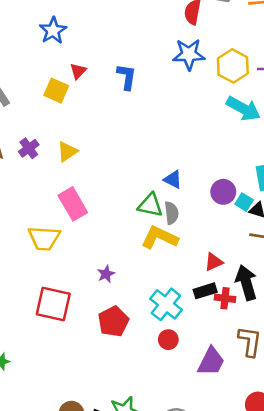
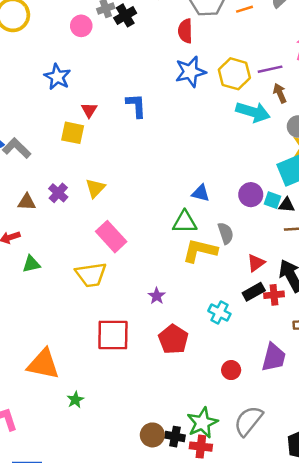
gray semicircle: (172, 213) -> (226, 233), moved
cyan cross: (166, 304) -> (219, 312), size x0.7
red circle: (168, 340) -> (231, 370), moved

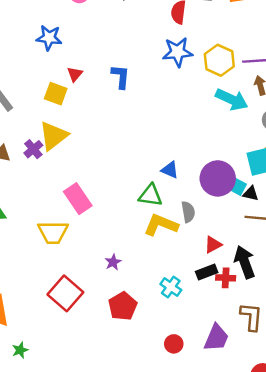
blue star: (57, 77) -> (49, 38), turned -30
yellow triangle: (95, 188) -> (53, 136), moved, size x1.5
purple circle: (251, 195) -> (218, 178), size x1.5
red square: (113, 335) -> (65, 293), turned 32

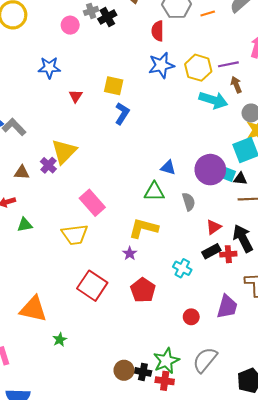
blue L-shape: (121, 77) -> (122, 113), moved, turned 35
yellow square: (56, 94) -> (114, 86), moved
yellow L-shape: (161, 225) -> (143, 228), moved

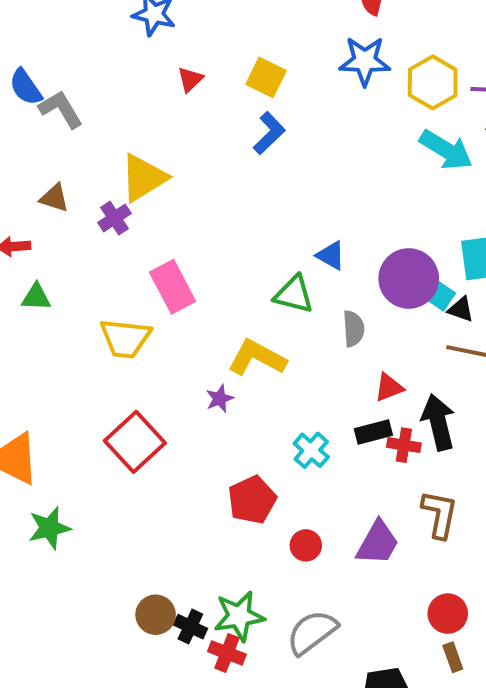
purple cross: (48, 165) -> (114, 218), moved
red pentagon: (143, 290) -> (252, 500), moved
green star: (60, 340) -> (49, 528), size x1.5

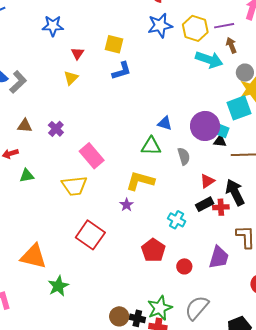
gray L-shape: (61, 109) -> (18, 82), turned 90
blue L-shape: (269, 133) -> (122, 71), turned 40
yellow triangle: (143, 178) -> (71, 78), moved, size x0.6
black triangle: (461, 309) -> (220, 141), moved

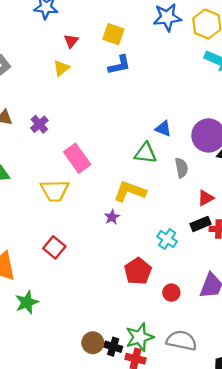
red square: (90, 235) -> (54, 247), moved, size x0.7
gray semicircle: (197, 308) -> (181, 341), turned 56

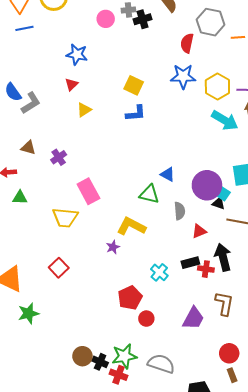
red triangle: (71, 41) -> (71, 84), moved
red triangle: (206, 198) -> (199, 231), moved
red circle: (171, 293) -> (146, 319), moved

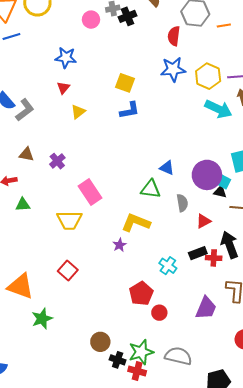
brown circle: (82, 356) -> (100, 342), moved

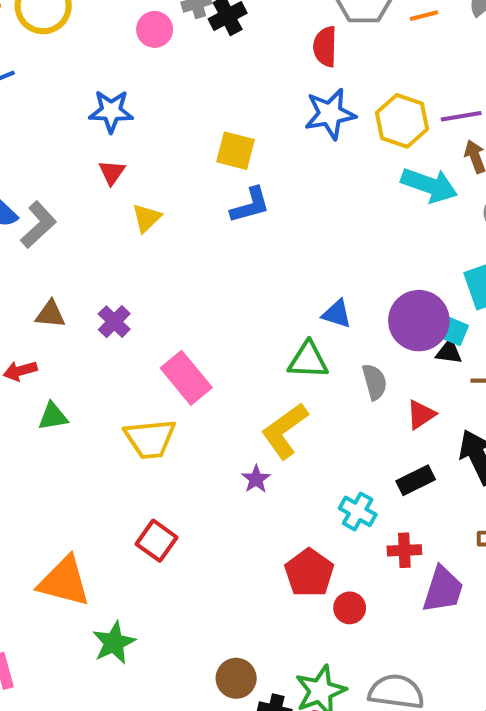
yellow L-shape: (136, 223) -> (285, 431), turned -52
red cross: (214, 258) -> (404, 550), moved

